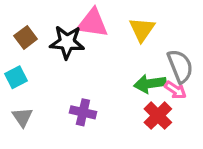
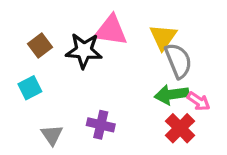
gray semicircle: (180, 66) -> (178, 61), moved
gray triangle: (22, 117) -> (52, 135), moved

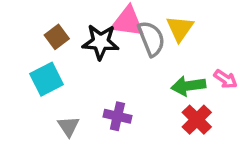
gray semicircle: (178, 61) -> (151, 39), moved
cyan square: (30, 88) -> (47, 79), size x1.4
pink arrow: (199, 101) -> (226, 79), moved

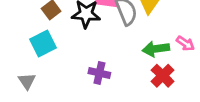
gray triangle: (68, 126) -> (27, 81), moved

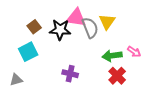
gray triangle: (27, 81) -> (16, 80), turned 48

